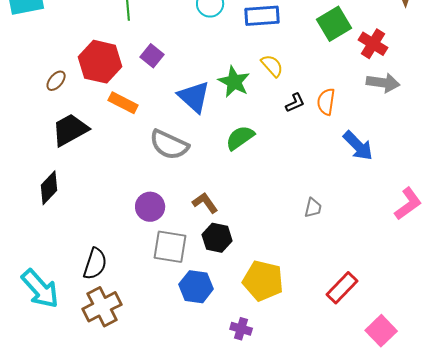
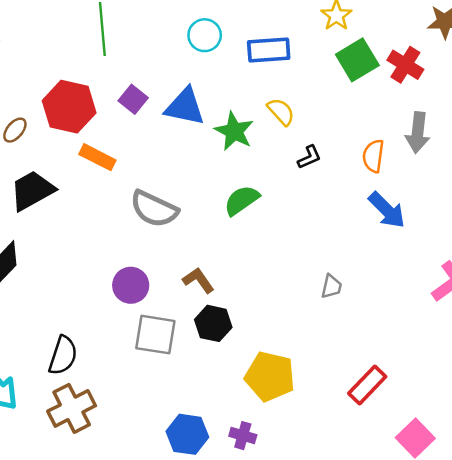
red cross: (373, 44) -> (405, 65), moved
gray arrow: (383, 83) -> (418, 133), turned 88
blue triangle: (194, 97) -> (185, 107), moved, turned -30
orange semicircle: (326, 102) -> (373, 156), moved
blue hexagon: (196, 287) -> (187, 434), moved

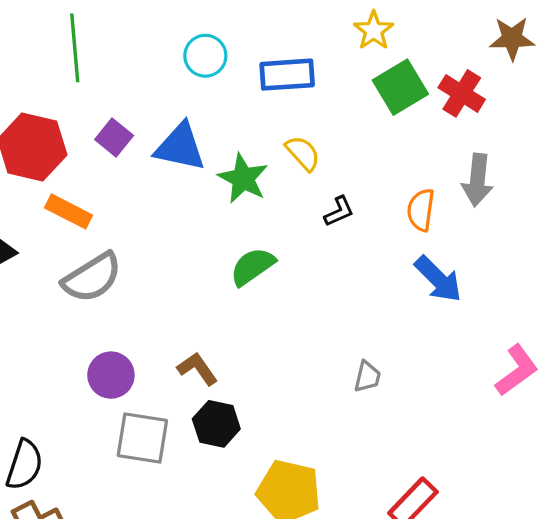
gray semicircle: (154, 209) -> (92, 278), moved, turned -57

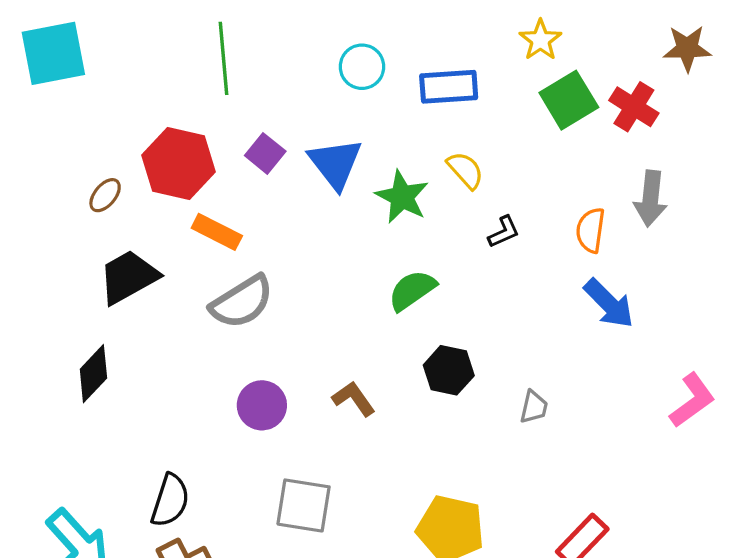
blue triangle: (180, 147) -> (335, 163), turned 40
black hexagon: (216, 424) -> (449, 370), moved
gray square: (142, 438) -> (304, 505), moved

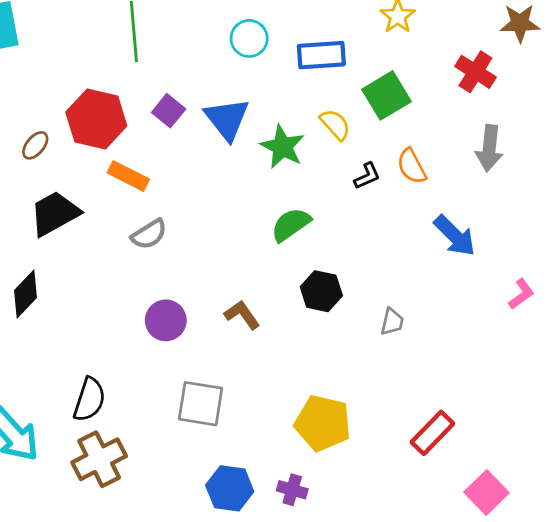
green square: (569, 100) -> (387, 95), moved
orange semicircle: (591, 230) -> (412, 166), moved, turned -36
gray semicircle: (242, 302) -> (149, 234), size x0.7
pink L-shape: (692, 400) -> (521, 294), moved, size x0.7

